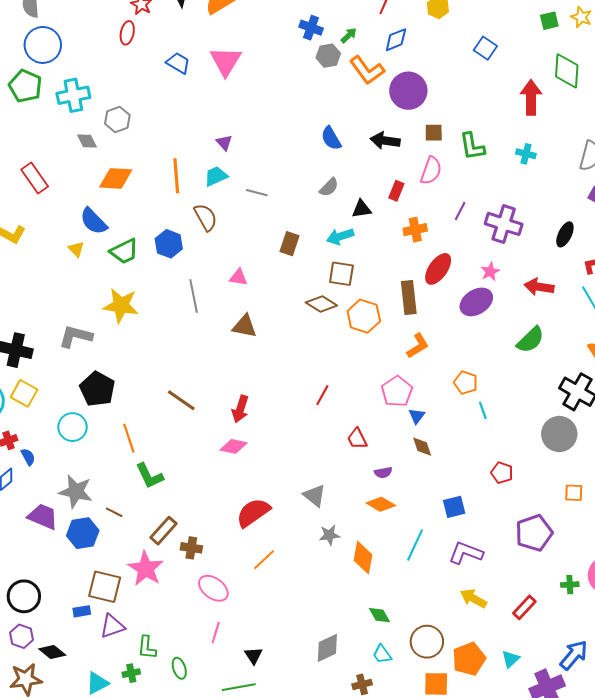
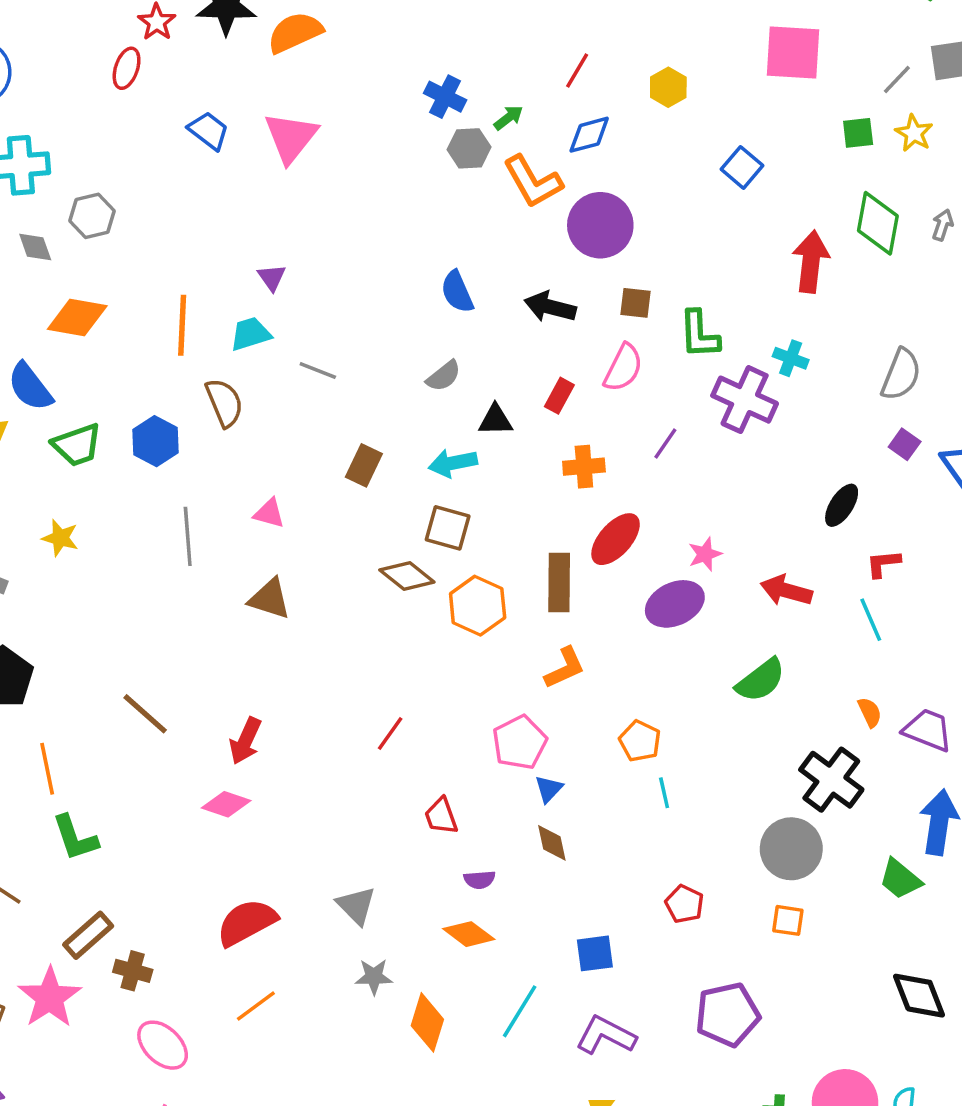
purple cross: (504, 224) -> (745, 400), moved
yellow star: (121, 305) -> (60, 538), size x0.6
orange square: (574, 493) -> (788, 920), moved

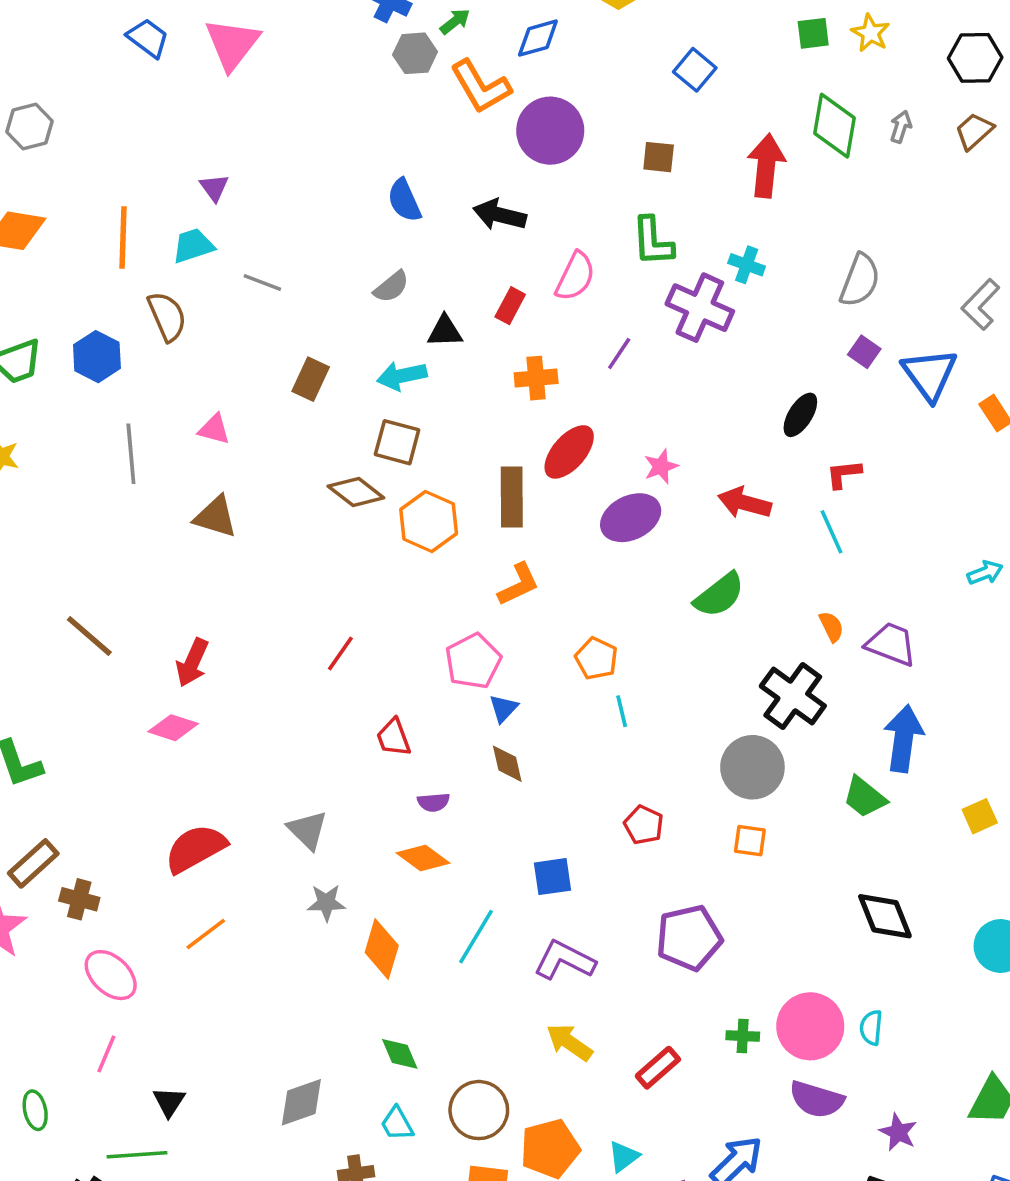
brown square: (636, 303) -> (659, 157), moved

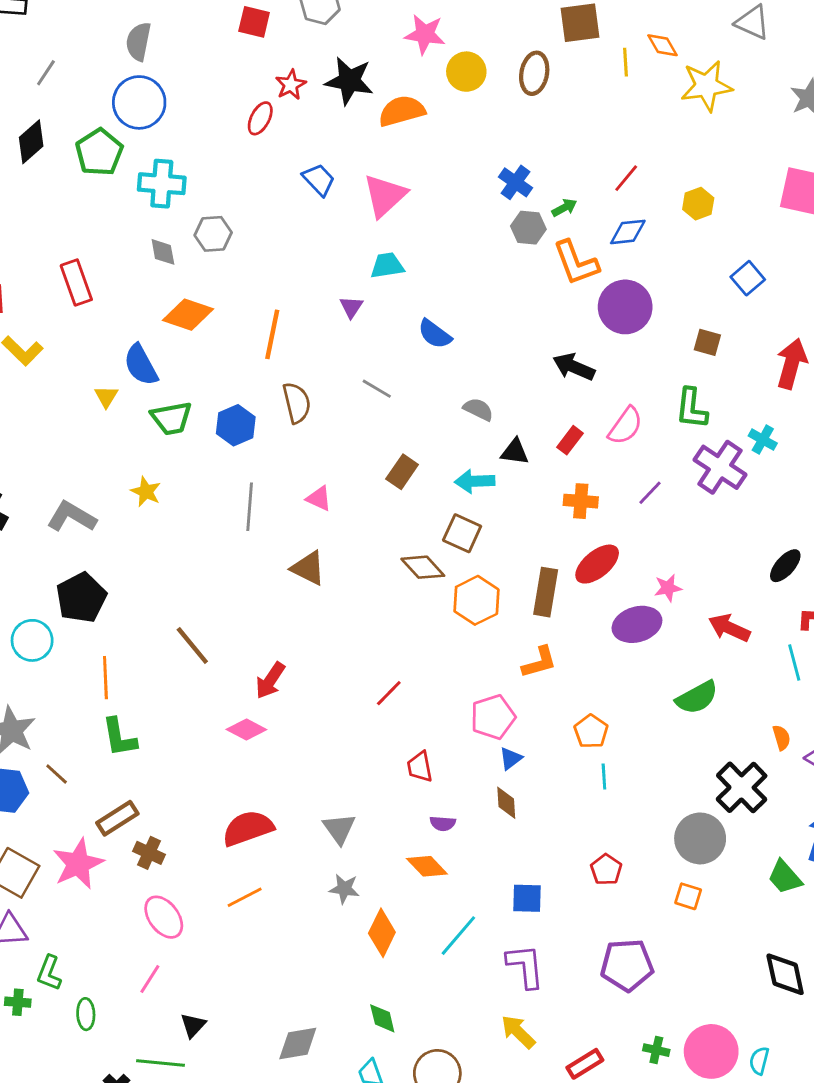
blue semicircle: (404, 200) -> (435, 334), moved, turned -39
cyan trapezoid: (193, 246) -> (387, 265), moved
gray semicircle: (391, 287) -> (478, 409), turned -124
purple L-shape: (565, 960) -> (525, 966), turned 48

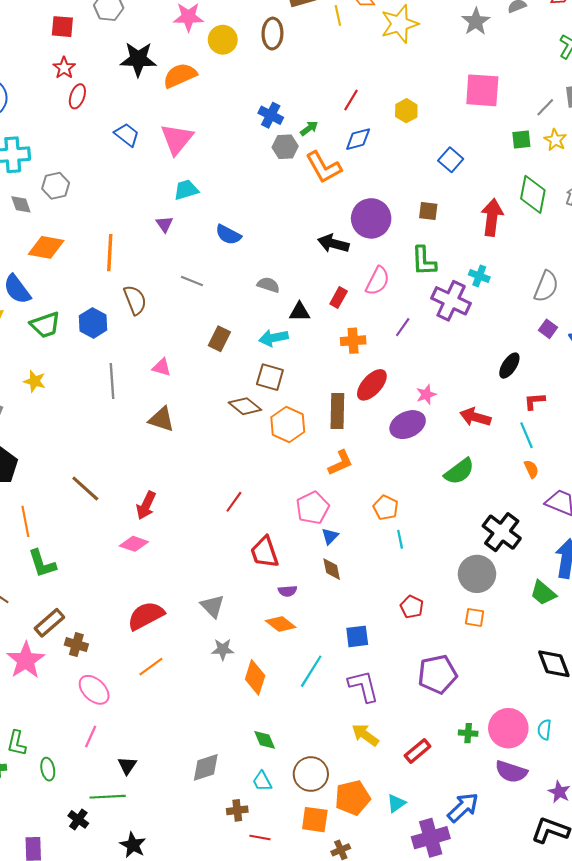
red star: (291, 85) -> (64, 68), moved
purple circle: (625, 307) -> (371, 218), moved
orange semicircle: (781, 738) -> (531, 469), moved
red trapezoid: (420, 767) -> (265, 552), size x1.4

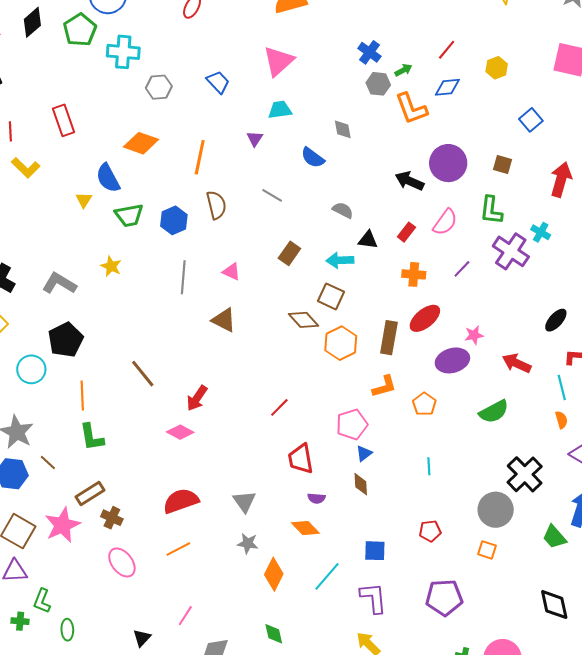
blue trapezoid: (127, 135) -> (218, 82), moved
gray diamond: (21, 204) -> (343, 129), moved
orange pentagon: (386, 508) -> (424, 404), moved
red pentagon: (412, 607) -> (430, 531), turned 30
pink line: (91, 737) -> (185, 616), moved

